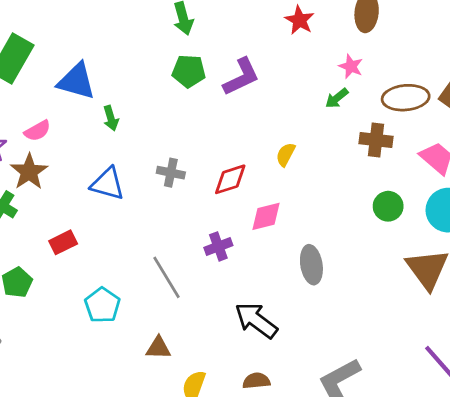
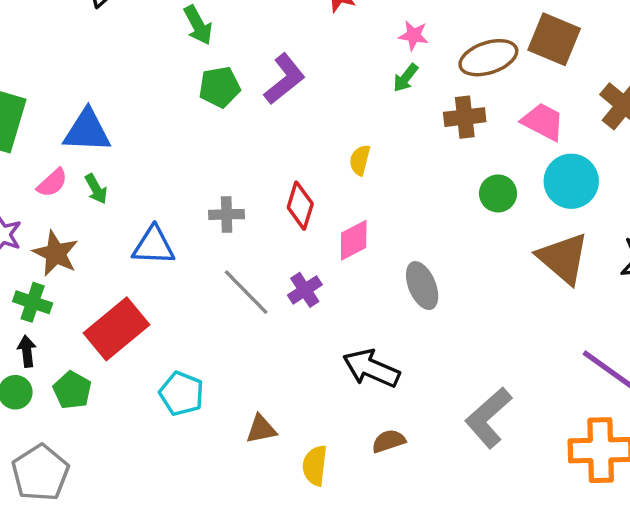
green arrow: (111, 118) -> (96, 189), moved
pink semicircle: (37, 131) -> (52, 183), moved
red diamond: (230, 179) -> (300, 206), turned -42
red rectangle: (63, 242) -> (116, 329), size x1.8
gray line: (166, 277) -> (246, 292), moved

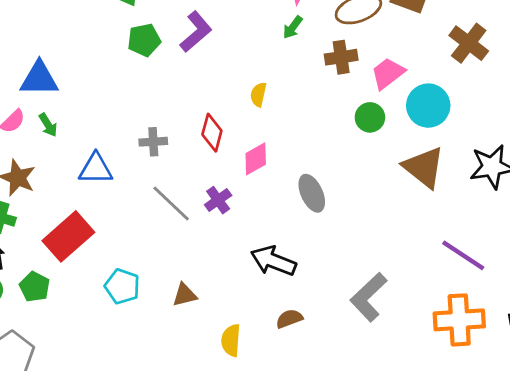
pink trapezoid: (543, 122) -> (388, 73), moved, turned -63
brown triangle: (261, 429) -> (185, 295), moved

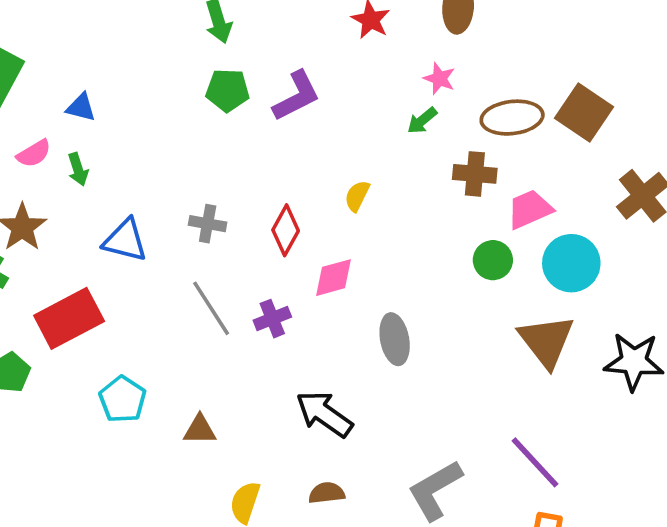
blue triangle: (39, 79) -> (81, 107), size x0.6
purple line: (463, 255) -> (535, 462), moved

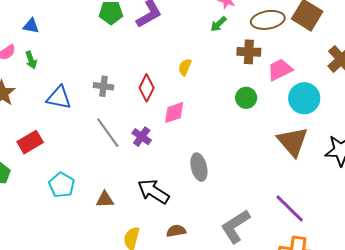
green circle: (493, 260) -> (246, 98), moved
red rectangle: (69, 318) -> (30, 142), size x0.7
purple cross: (272, 319) -> (142, 137), turned -30
gray ellipse: (395, 339) -> (199, 167), moved
black arrow: (324, 414) -> (153, 191), moved

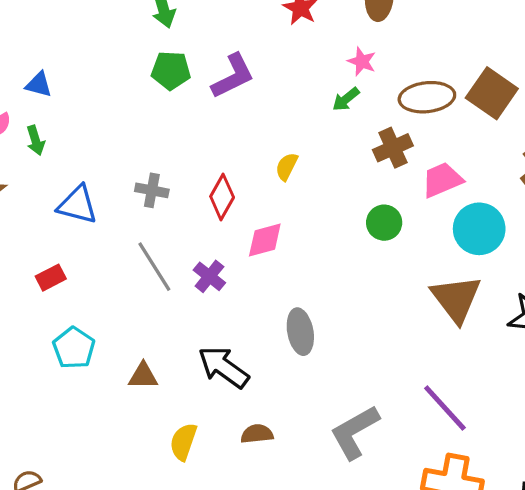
brown cross: (249, 52) -> (393, 148), turned -30
red rectangle: (30, 142) -> (51, 278), moved, size x0.7

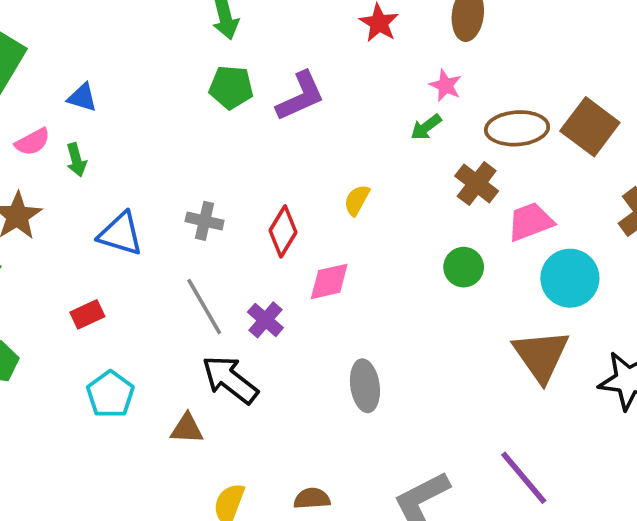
brown cross: (393, 148) -> (477, 183), turned -30
black arrow: (223, 367) -> (230, 380), moved

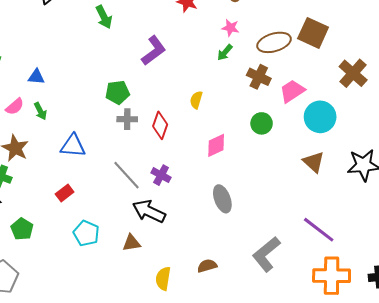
green pentagon: (231, 87) -> (118, 92), moved
gray cross: (205, 221) -> (127, 119), moved
pink diamond: (329, 281) -> (216, 145), moved
brown triangle: (541, 356) -> (314, 162), size x0.7

